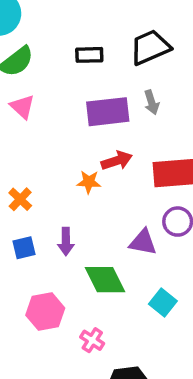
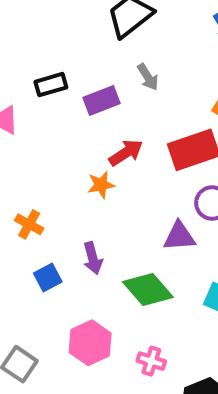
black rectangle: (89, 55) -> (51, 85), moved
purple rectangle: (108, 112) -> (101, 100), size x0.7

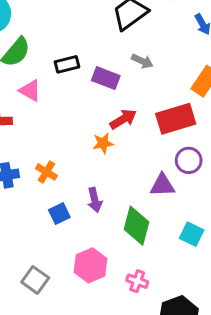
gray arrow: (148, 77) -> (142, 61), turned -35
purple rectangle: (101, 100) -> (106, 78), turned 40
green diamond: (148, 290) -> (137, 226), turned 54

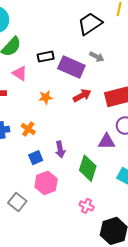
purple rectangle: (106, 78) -> (71, 67), size x1.4
orange star: (103, 143) -> (46, 97), moved
pink hexagon: (90, 265) -> (46, 183), moved

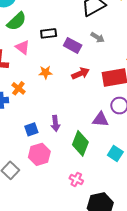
purple rectangle: (71, 67) -> (73, 45), size x0.7
orange cross: (28, 129) -> (18, 88), moved

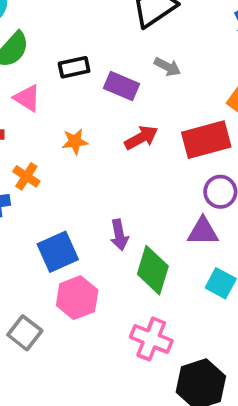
purple triangle: (100, 119) -> (203, 231), moved
purple arrow: (55, 123) -> (119, 235), moved
blue square: (31, 129) -> (58, 252), size x1.5
pink cross: (76, 179) -> (151, 339), size x1.5

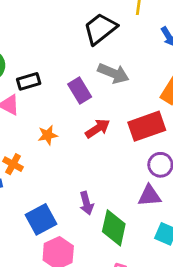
black rectangle: (74, 67) -> (29, 81), moved
gray arrow: (167, 67) -> (113, 73), size x1.5
purple rectangle: (121, 86) -> (80, 90), turned 40

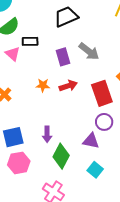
black trapezoid: (100, 29) -> (66, 17), moved
red rectangle: (147, 126) -> (102, 93), turned 75
orange star: (48, 135) -> (43, 85), moved

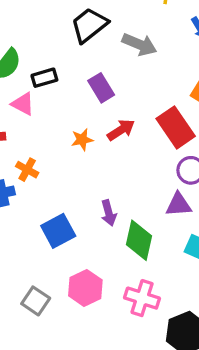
gray arrow: (89, 51) -> (139, 44), moved
pink hexagon: (19, 163) -> (85, 288), moved

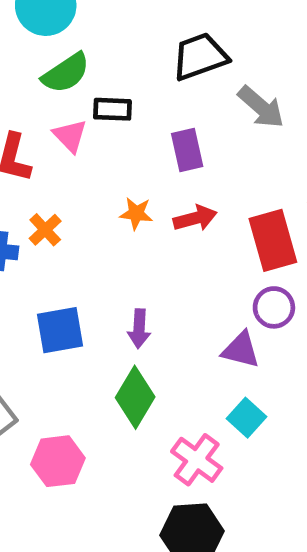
green diamond: (139, 240) -> (135, 397), moved
pink hexagon: (85, 288) -> (58, 461), moved
pink cross: (142, 298) -> (197, 460), moved

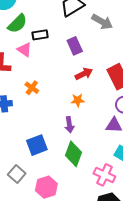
orange star: (136, 213) -> (78, 100), moved
orange cross: (45, 230) -> (32, 88), moved
blue square: (60, 330) -> (37, 145), moved

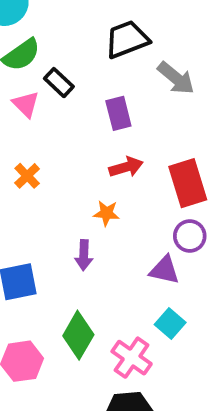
black rectangle: (40, 35) -> (59, 83), turned 42
green diamond: (73, 154) -> (78, 335), moved

